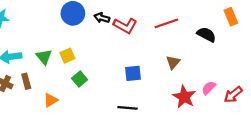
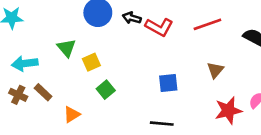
green triangle: (44, 57) -> (67, 48), moved
brown rectangle: (26, 81) -> (43, 92), turned -32
red star: (184, 97) -> (228, 111), turned 30

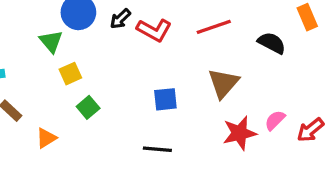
black arrow: (132, 18) -> (120, 19), turned -60
green triangle: (67, 48) -> (51, 41), moved
brown triangle: (215, 70) -> (223, 83), size x1.5

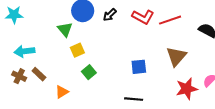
red L-shape: (154, 30) -> (143, 17), moved

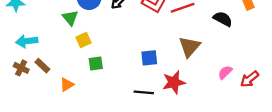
green square: (89, 72) -> (96, 63), turned 32
red star: (187, 89) -> (174, 82), moved

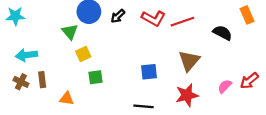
brown rectangle: (42, 66) -> (42, 80), turned 40
red arrow: (250, 79) -> (249, 81), moved
red star: (174, 82) -> (187, 95), moved
orange triangle: (67, 85) -> (67, 99), turned 40

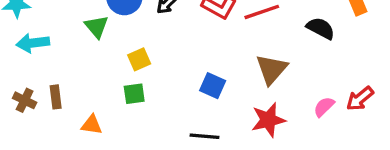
yellow square: (83, 54) -> (139, 59), moved
cyan arrow: (26, 55) -> (33, 43), moved
blue square: (149, 72) -> (213, 86), turned 30

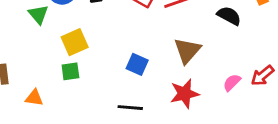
yellow square: (139, 59) -> (75, 42), size x1.4

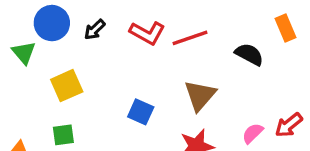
green square: (70, 71) -> (63, 135), moved

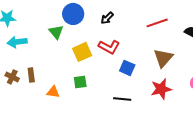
black arrow: (95, 30) -> (107, 18), moved
red L-shape: (147, 33) -> (109, 47), moved

